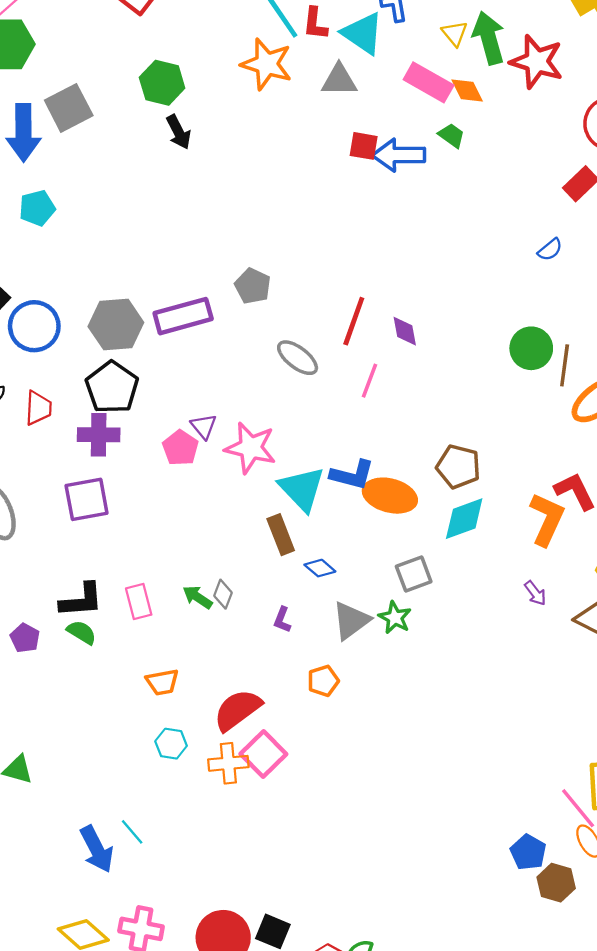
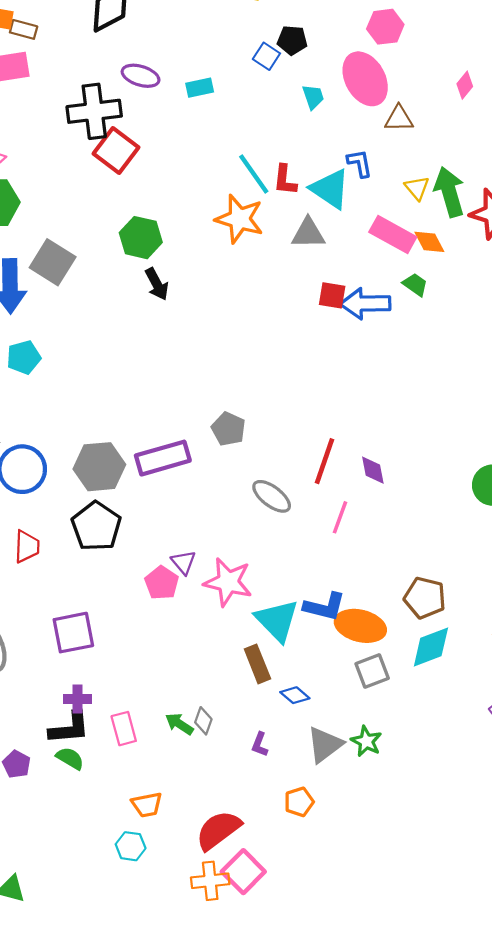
gray square: (69, 108) -> (53, 262), turned -30
purple cross: (99, 435) -> (77, 699), moved, size x0.7
gray square: (414, 574) -> (372, 671), moved
cyan hexagon: (171, 744) -> (131, 846), moved

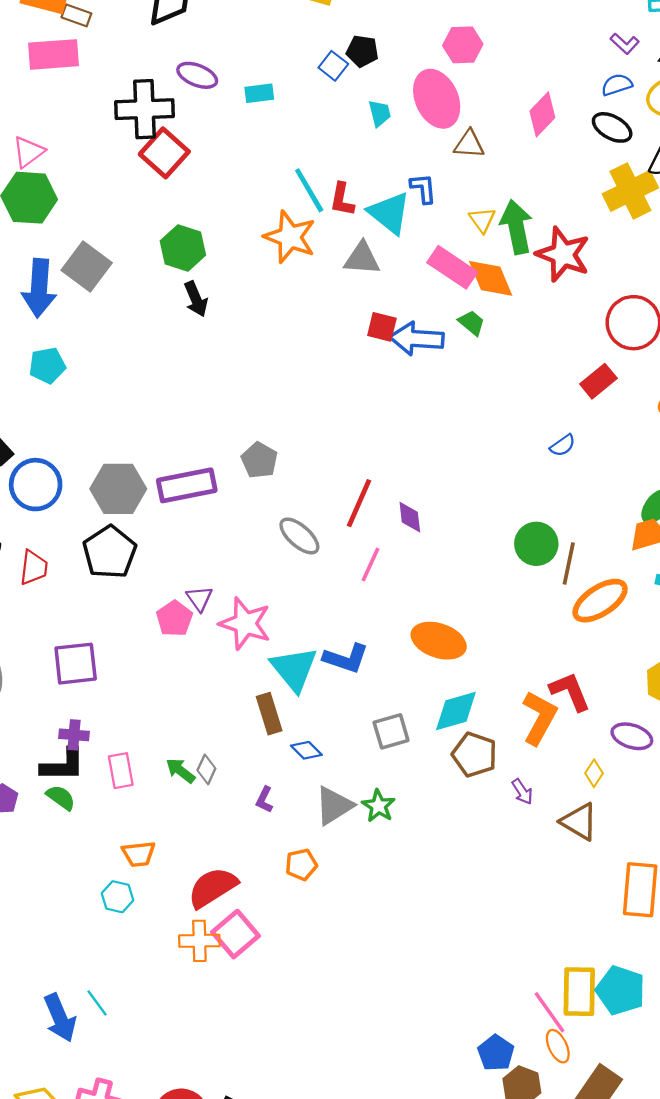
pink diamond: (465, 85) -> (542, 114), size x1.5
orange diamond: (429, 242) -> (491, 278), size x1.4
brown pentagon: (425, 598) -> (475, 755), moved
orange ellipse: (360, 626) -> (439, 641), moved

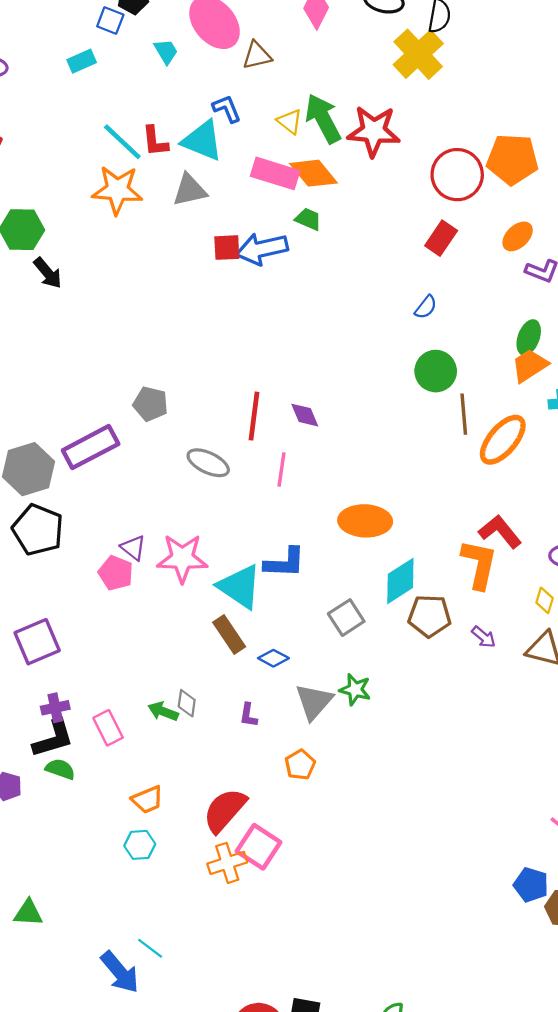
cyan rectangle: (259, 93) -> (82, 61), moved
green circle: (536, 544) -> (436, 371), moved

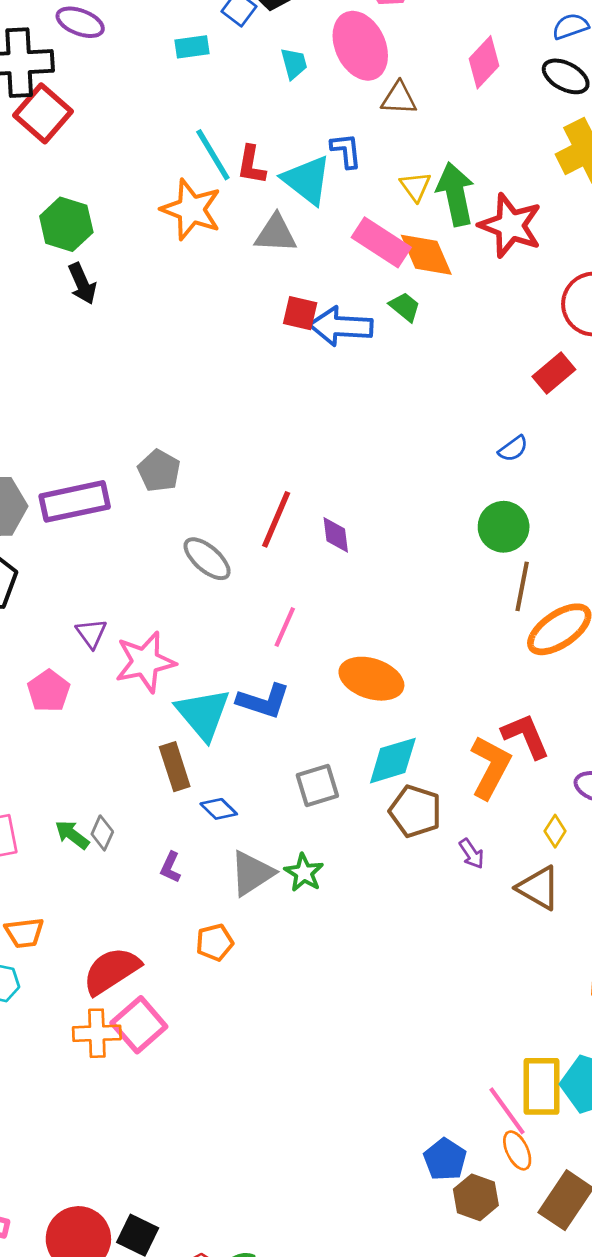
pink line: (281, 469) -> (285, 627), moved
pink star: (182, 558) -> (145, 662), turned -30
pink pentagon: (116, 573) -> (49, 691), moved

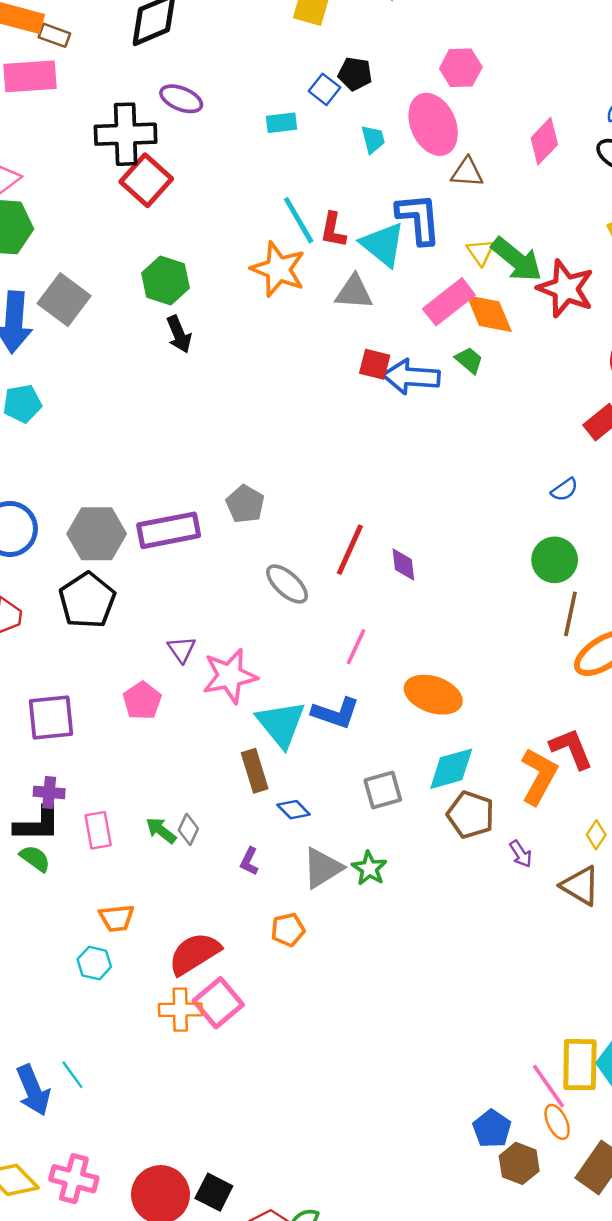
blue L-shape: (346, 151) -> (419, 219), size x1.6
green arrow: (456, 194) -> (517, 260), turned 140
pink rectangle: (381, 242) -> (449, 302), turned -72

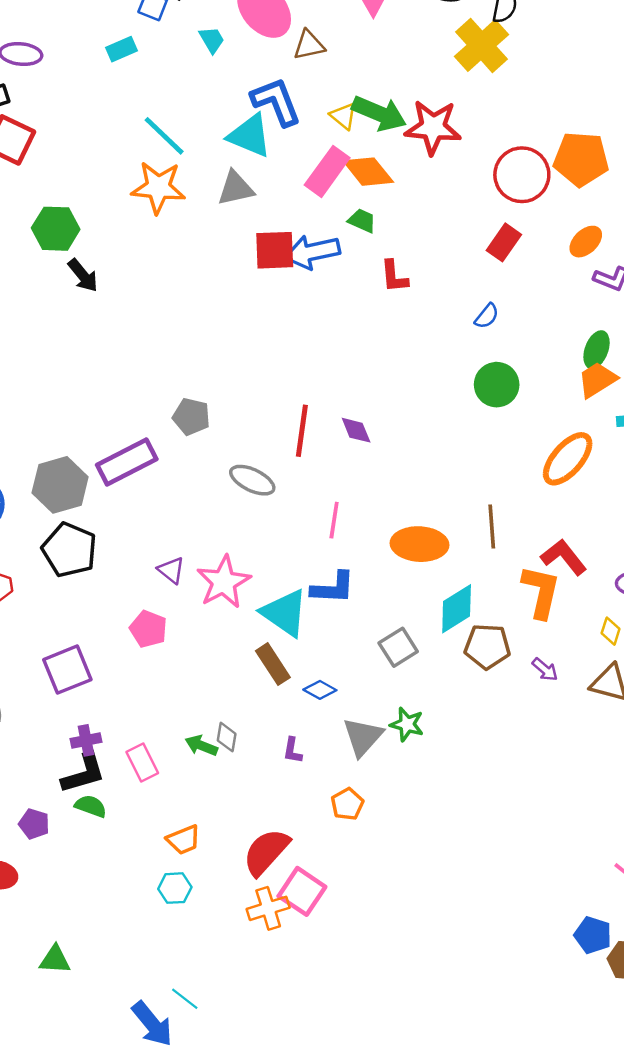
red L-shape: (333, 230) -> (394, 276), moved
red square: (375, 364) -> (275, 250), size x1.4
brown line: (570, 614) -> (492, 526), moved

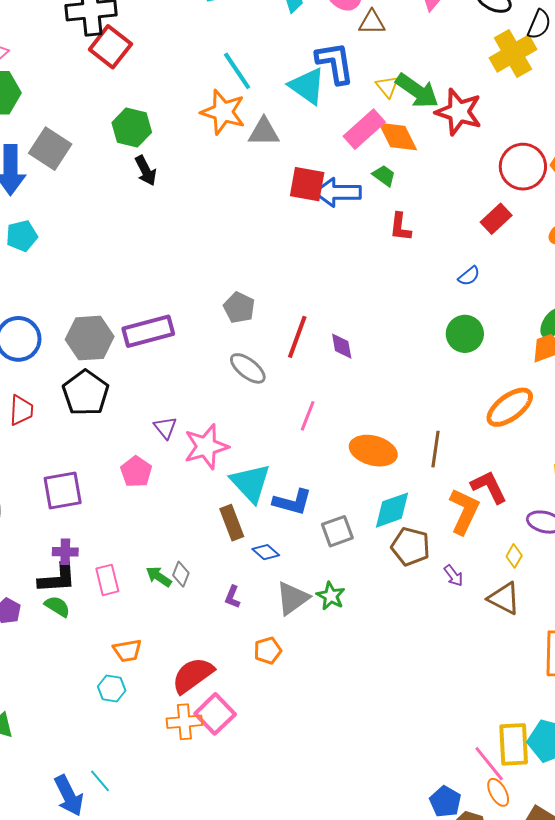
gray triangle: (236, 188) -> (264, 132), moved
gray pentagon: (191, 417) -> (239, 308), moved
blue L-shape: (333, 588) -> (292, 502), moved

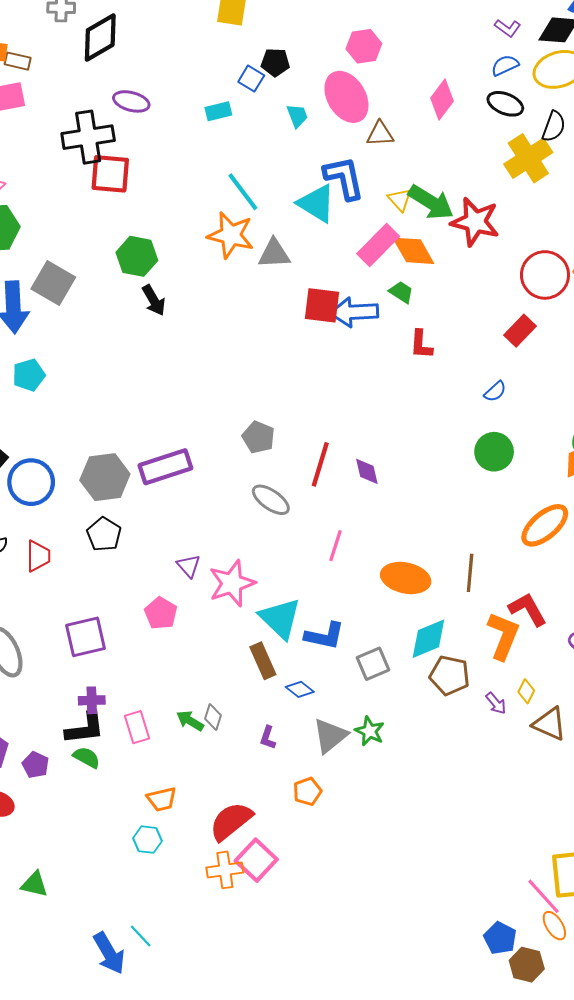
red square: (110, 47) -> (110, 174), turned -30
black pentagon: (86, 393) -> (104, 534), size x0.7
yellow diamond: (514, 556) -> (526, 691), moved

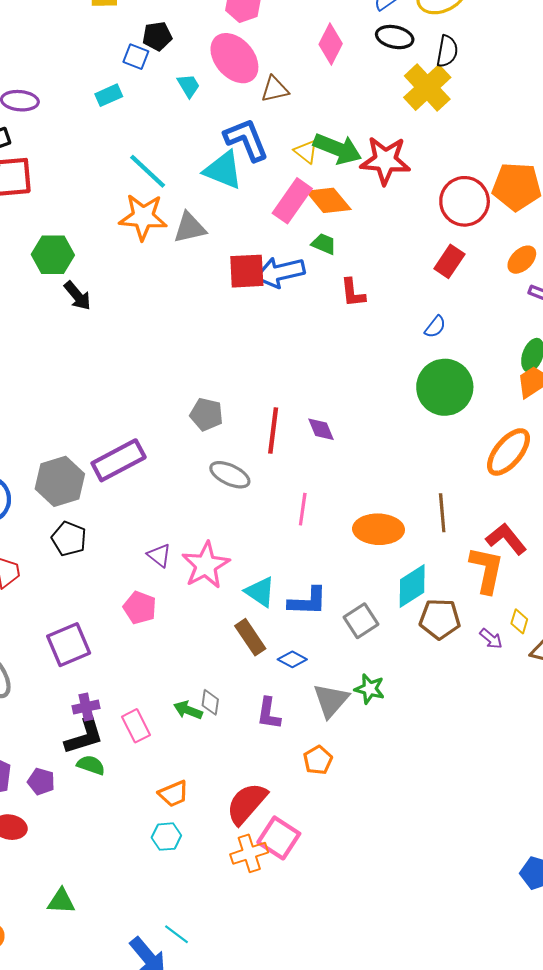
green circle: (494, 452) -> (445, 387), size x1.4
cyan triangle: (280, 618) -> (260, 592), size x0.7
purple L-shape: (268, 738) -> (269, 713), size x1.4

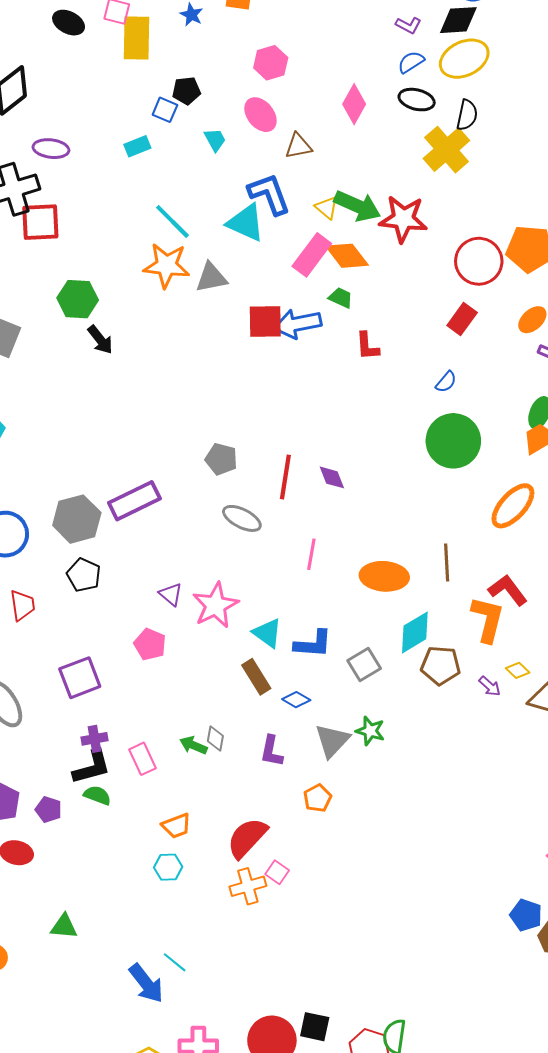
pink ellipse: (234, 58) -> (260, 115), size x0.7
yellow diamond: (519, 621) -> (518, 670), turned -65
pink square: (279, 838) -> (277, 872), size x0.6

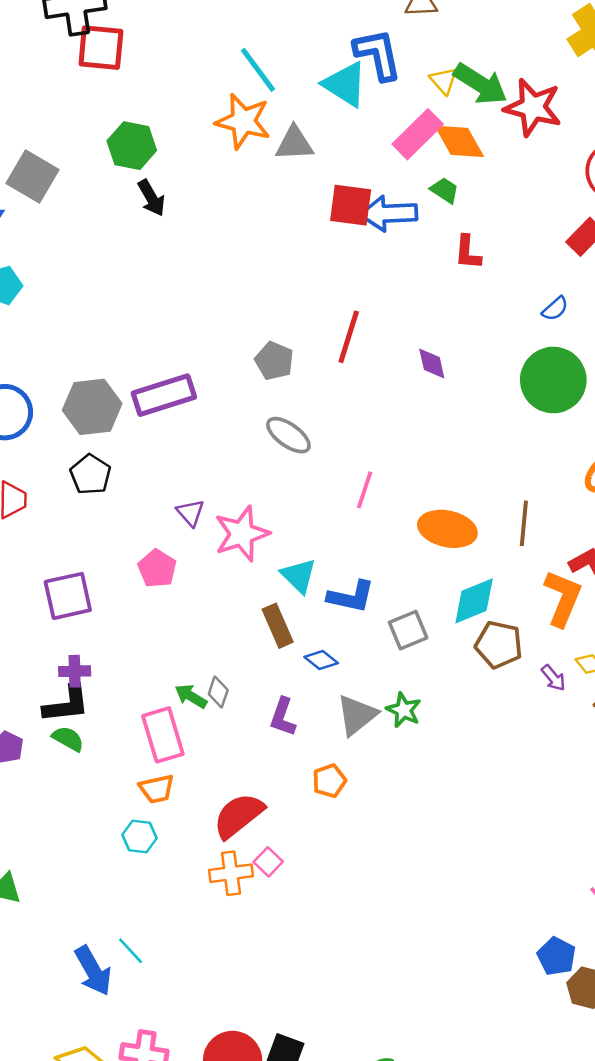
red line: (285, 477) -> (349, 337), moved
purple diamond: (332, 477) -> (432, 363), moved
pink rectangle: (142, 759) -> (163, 735), moved, size x1.4

